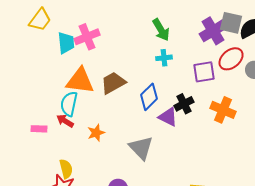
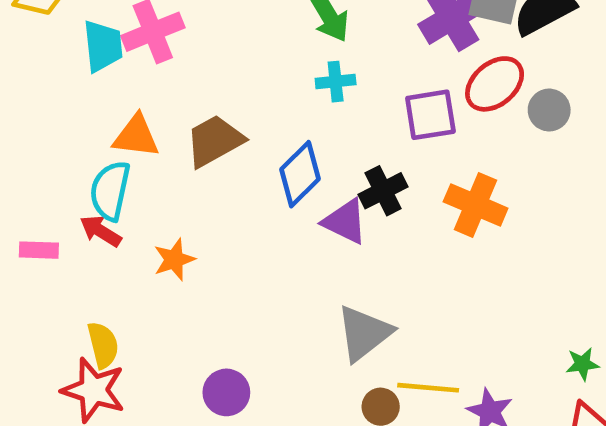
orange triangle: (80, 81) -> (136, 136), size x0.7
gray triangle: (141, 148) -> (364, 333), moved, turned 36

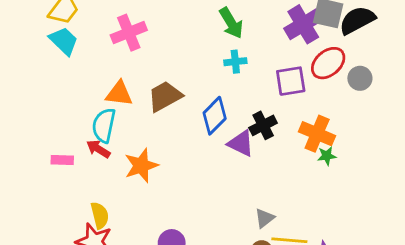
cyan trapezoid: (103, 46) -> (64, 41), moved, turned -40
orange star: (174, 260) -> (141, 166), size x1.4
gray triangle: (364, 333) -> (264, 218), moved, size x0.6
green star: (582, 364) -> (327, 156), moved

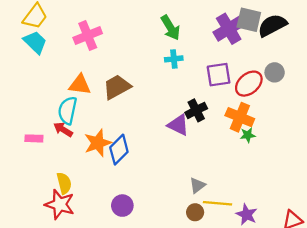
red ellipse: (328, 63) -> (249, 84), moved
blue diamond: (215, 116) -> (119, 150), moved

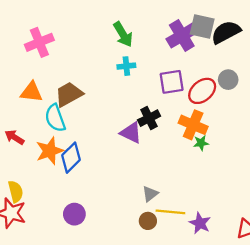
cyan semicircle: (68, 110) -> (55, 118), moved, turned -32

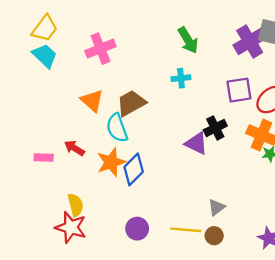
cyan cross: (126, 66) -> (181, 78), moved
orange triangle: (31, 92) -> (92, 101), turned 35
yellow line: (170, 212) -> (186, 230), moved

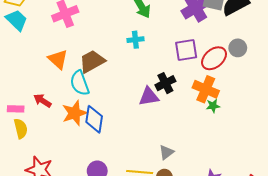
purple triangle: (196, 143) -> (149, 97), turned -35
blue diamond: (134, 169) -> (94, 119), turned -36
yellow semicircle: (76, 205) -> (21, 129), moved

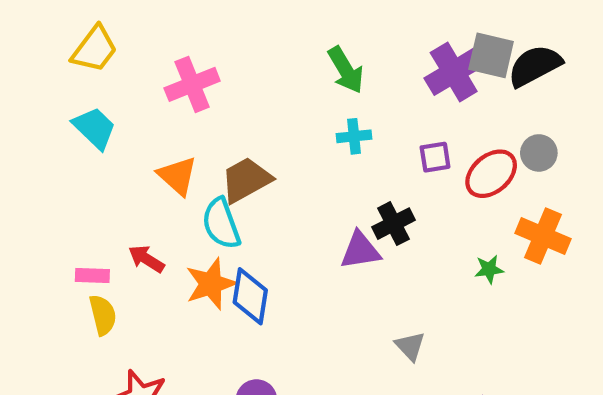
cyan trapezoid: (17, 20) -> (94, 128), moved
cyan cross: (135, 40) -> (354, 136), moved
purple square: (186, 50) -> (435, 157), size x0.7
orange cross: (206, 89) -> (543, 236), moved
gray triangle: (166, 152) -> (410, 346), moved, turned -35

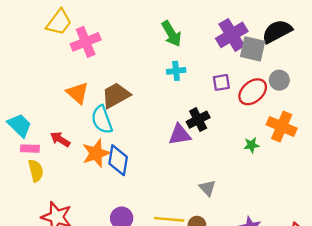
yellow trapezoid: (94, 49) -> (59, 22), moved
gray square: (491, 55) -> (253, 49), moved
cyan trapezoid: (94, 128) -> (20, 125), moved

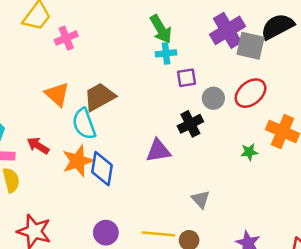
pink cross: (86, 42) -> (66, 38), size x0.7
cyan cross: (176, 71) -> (166, 53), moved
gray circle: (279, 80) -> (213, 98), moved
purple square: (221, 82) -> (186, 78), moved
purple triangle: (180, 135) -> (158, 151), moved

